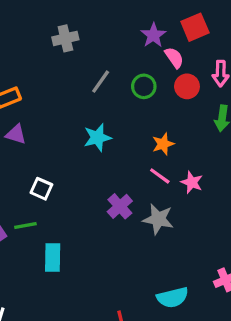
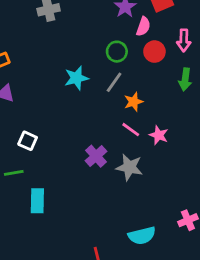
pink semicircle: (174, 58) -> (143, 26), turned 54
gray line: (101, 82) -> (114, 82), moved
cyan star: (97, 138) -> (76, 78), moved

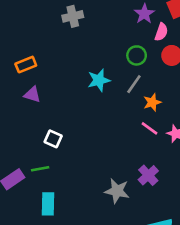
purple cross: (96, 156) -> (148, 175), moved
gray star: (129, 167) -> (117, 191), moved
cyan rectangle: (37, 201) -> (48, 204), moved

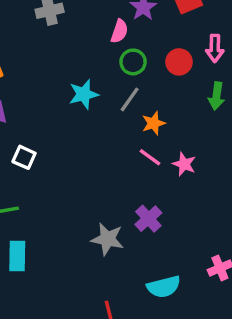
pink semicircle: (161, 32) -> (119, 31), moved
white square: (53, 139) -> (24, 157), moved

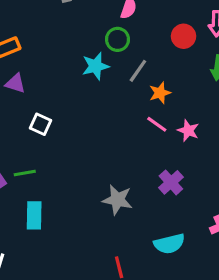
green circle: (133, 62) -> (117, 39), moved
purple cross: (148, 219) -> (171, 182), moved

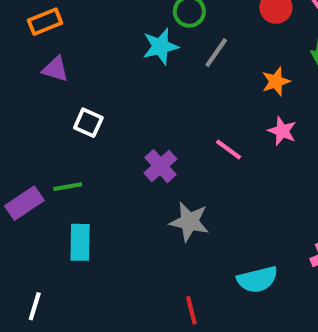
orange star: (160, 93) -> (276, 81), moved
pink line: (157, 124) -> (229, 150), moved
purple cross: (171, 182) -> (160, 166), moved

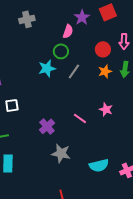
orange star: (276, 81) -> (105, 71), moved
white square: (88, 123) -> (12, 105), turned -32
cyan semicircle: (257, 279) -> (99, 165), moved

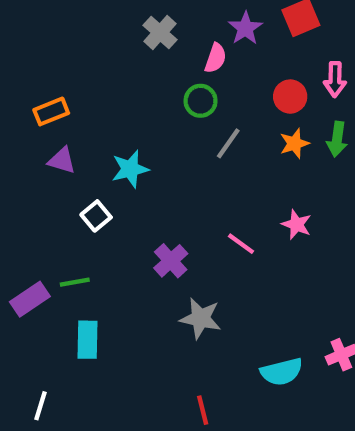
gray cross: (27, 19) -> (160, 33), moved, turned -35
cyan star: (47, 68) -> (130, 169), moved
white square: (12, 105) -> (96, 216), turned -32
cyan semicircle: (99, 165) -> (282, 372), moved

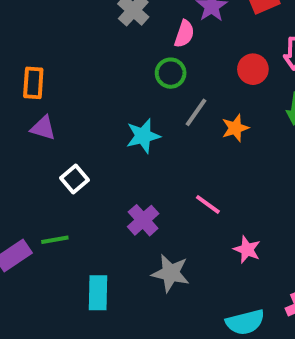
orange rectangle: (51, 111) -> (33, 83), turned -64
orange star: (294, 143) -> (235, 128), moved
cyan star: (130, 169) -> (143, 136), moved
pink star: (297, 225) -> (247, 250), moved
cyan rectangle: (87, 340) -> (98, 293), moved

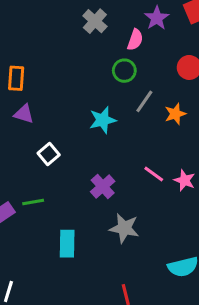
pink star: (247, 250) -> (185, 180), moved

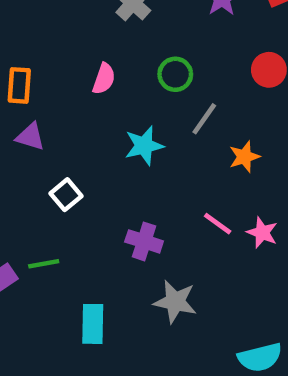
pink semicircle: (135, 40) -> (104, 79), moved
orange star: (175, 114) -> (244, 157), moved
purple cross: (103, 186) -> (144, 241), turned -30

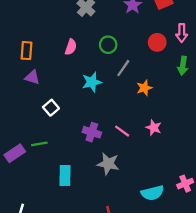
pink line: (218, 224) -> (122, 131), moved

